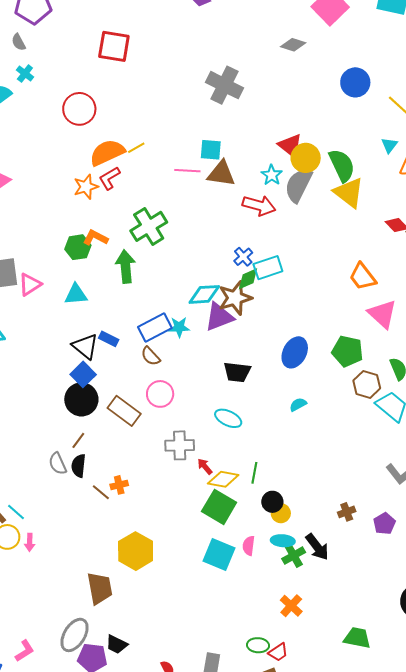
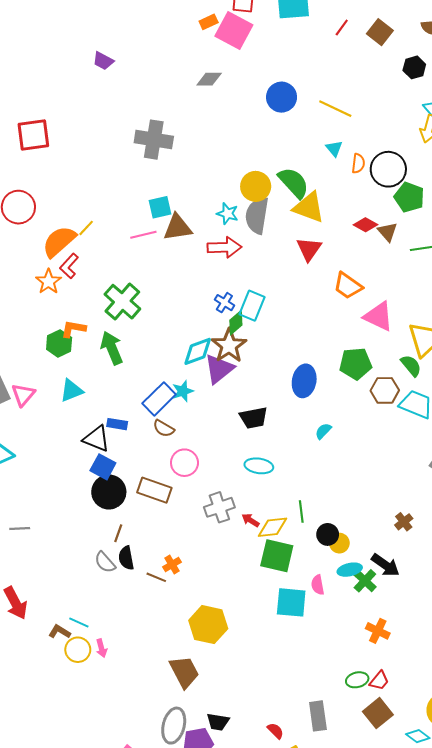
red triangle: (290, 145) -> (309, 249), moved, turned 44
cyan rectangle: (268, 268) -> (252, 306), turned -32

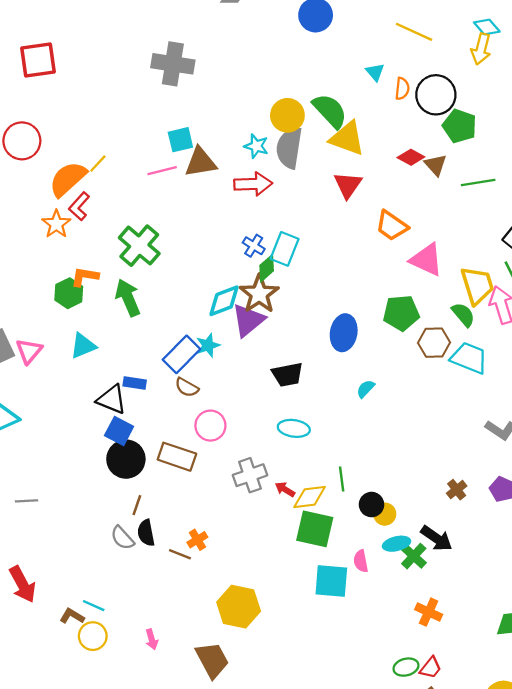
yellow line: (335, 109) -> (414, 32), moved
pink arrow: (101, 648) -> (152, 639), moved

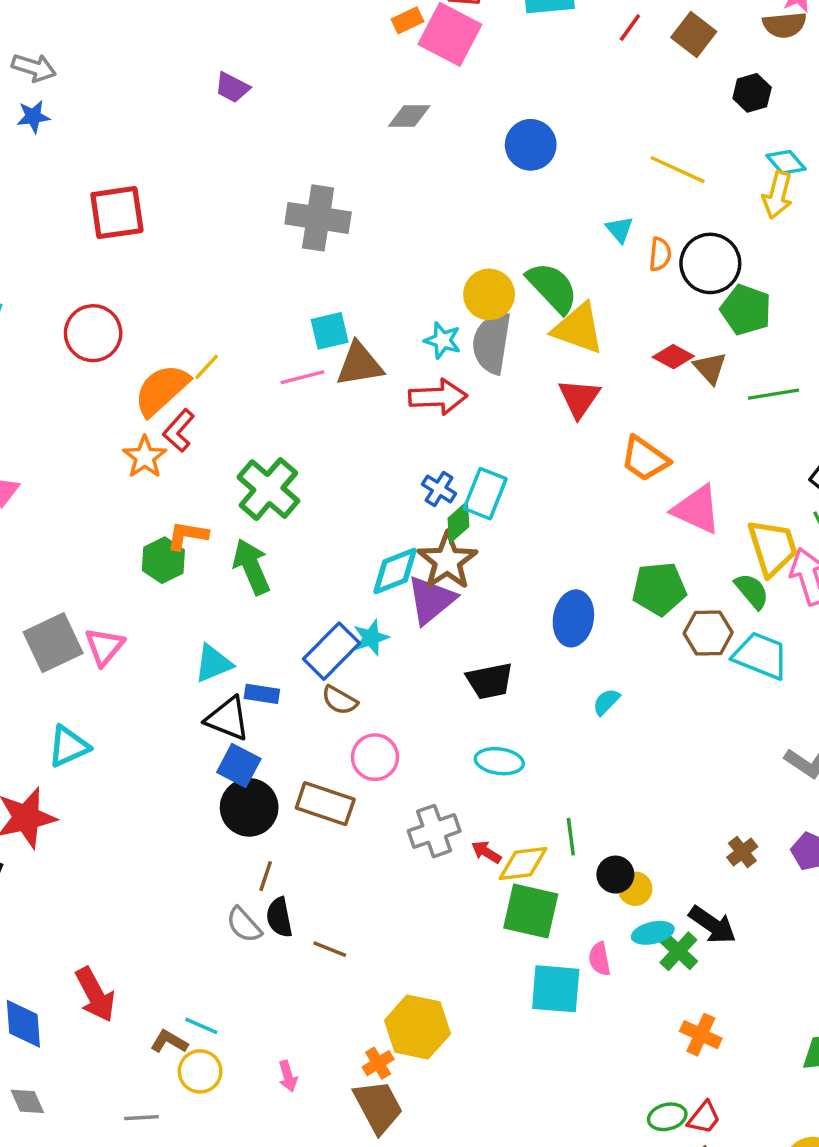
cyan triangle: (83, 346) -> (213, 663), moved
gray line: (26, 501) -> (141, 1118), moved
orange cross: (197, 540) -> (378, 1063), moved

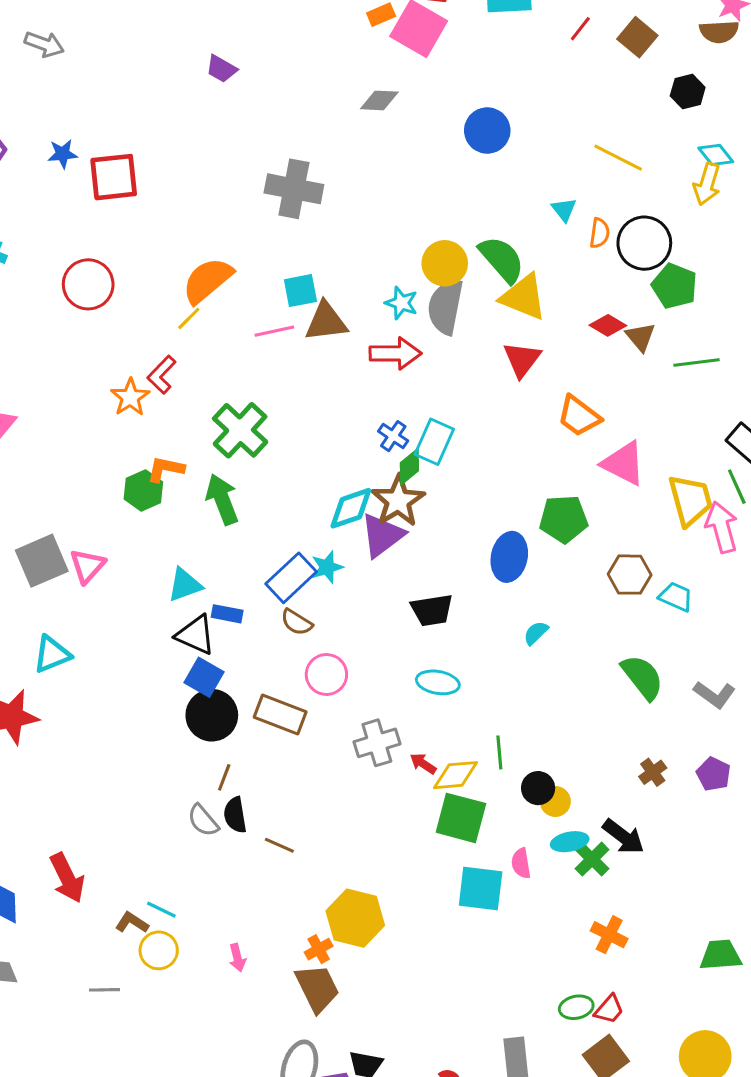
blue star: (33, 117) -> (63, 154), moved
orange semicircle: (162, 390) -> (207, 280), moved
green pentagon: (659, 589) -> (564, 519), moved
green semicircle: (752, 591) -> (642, 677), moved, size x1.4
cyan trapezoid: (761, 656) -> (676, 597), size x0.7

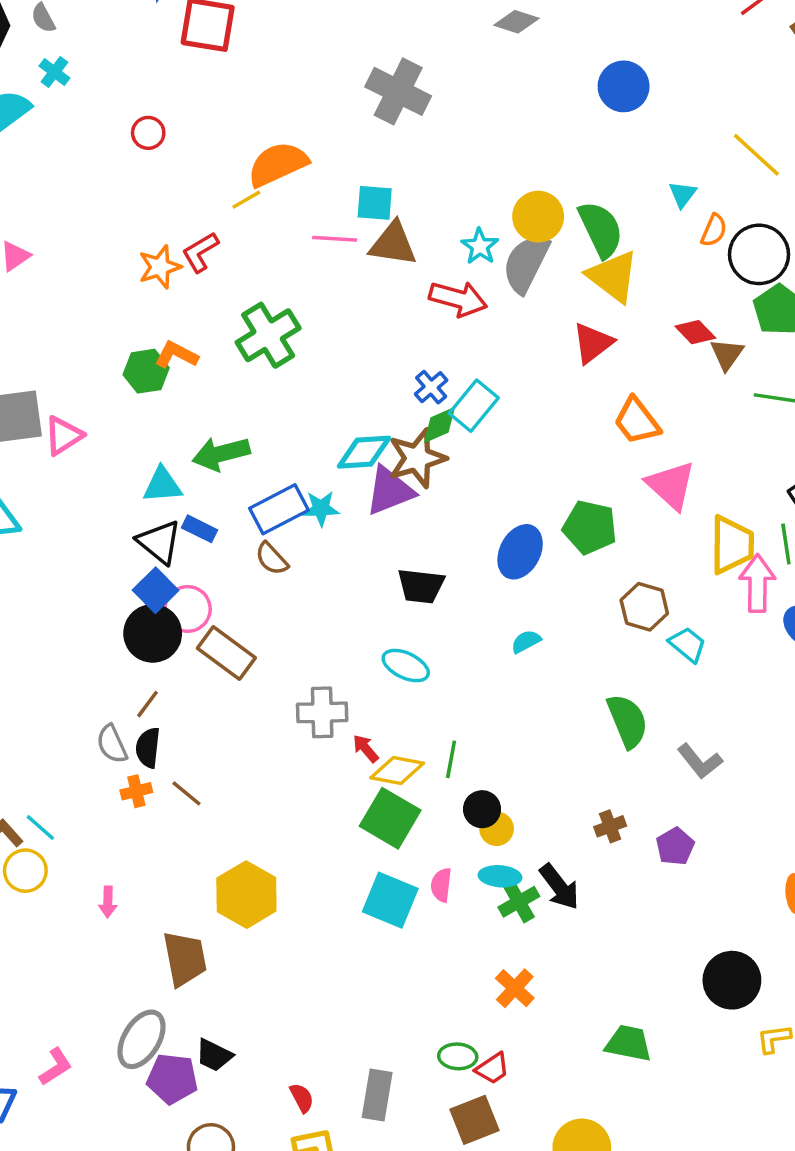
red circle: (88, 284) -> (148, 133), size x0.6
green arrow: (222, 499) -> (221, 454), moved, turned -99
pink circle: (326, 674) -> (188, 609), moved
orange cross: (319, 949) -> (136, 791), moved

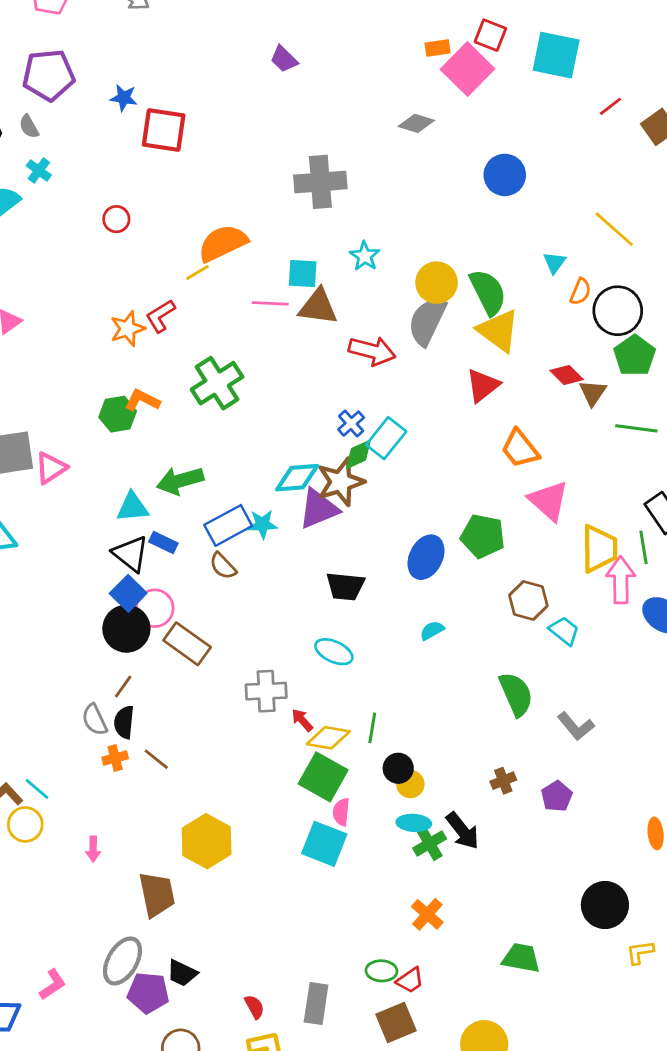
gray cross: (398, 91) -> (320, 182), turned -30
cyan star: (480, 246) -> (365, 256), moved
pink semicircle: (441, 885) -> (341, 812), moved

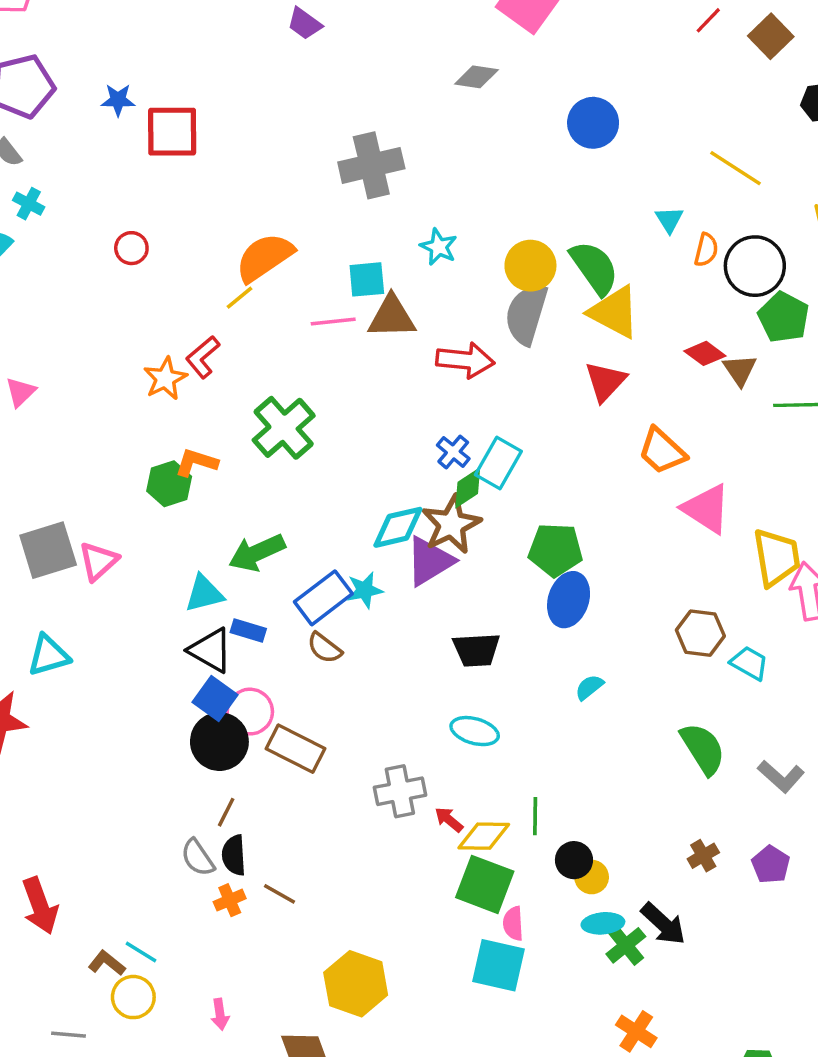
green pentagon: (483, 536) -> (555, 550), moved

